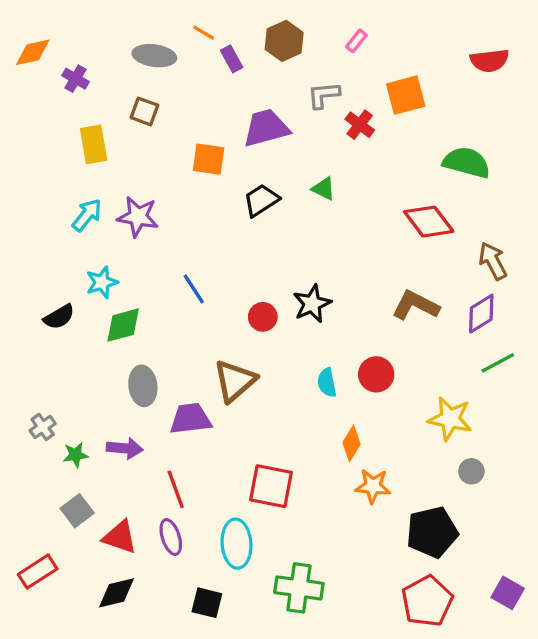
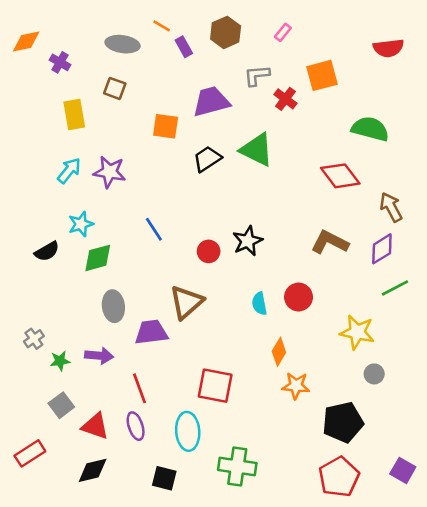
green triangle: (324, 189) -> (257, 150), size x1.8

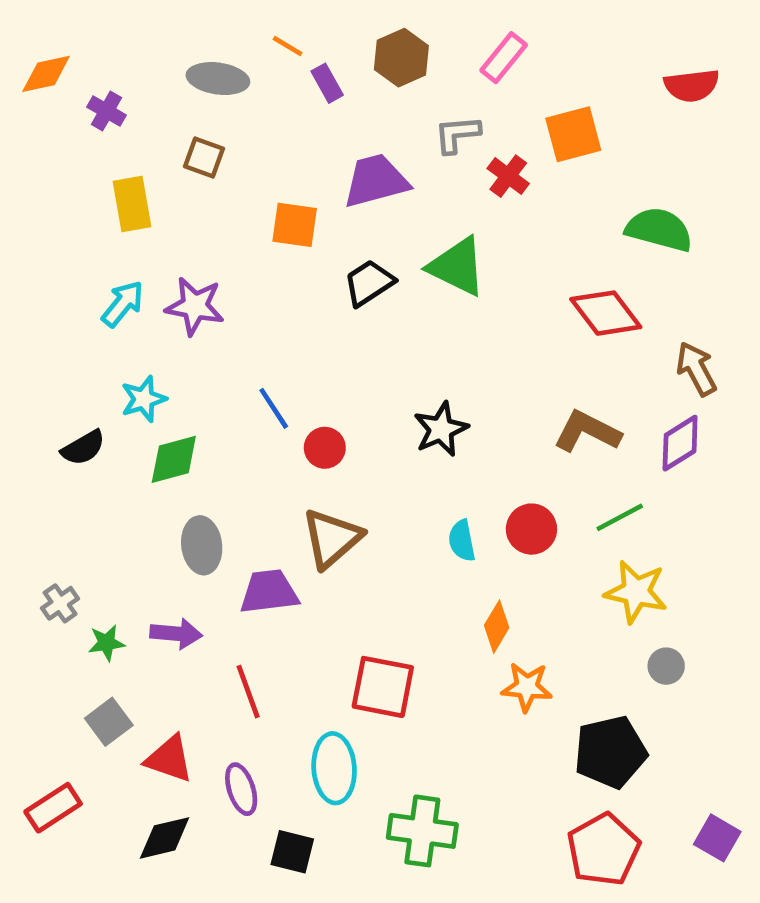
pink rectangle: (283, 32) -> (504, 58), size x1.5
red circle: (209, 251) -> (325, 448), moved
green line: (395, 288) -> (620, 517), moved
purple ellipse: (136, 426) -> (241, 789), moved

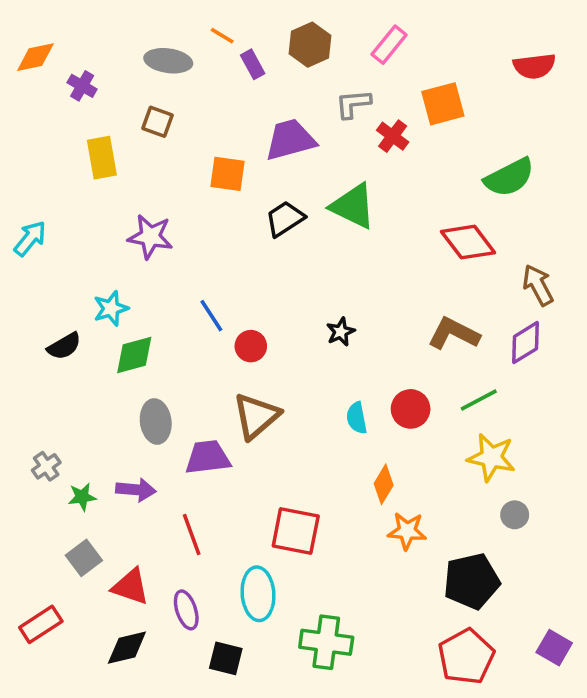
green semicircle: (659, 229) -> (509, 177), turned 138
cyan arrow: (123, 304) -> (30, 238), moved
black star: (441, 429) -> (341, 332), size x0.7

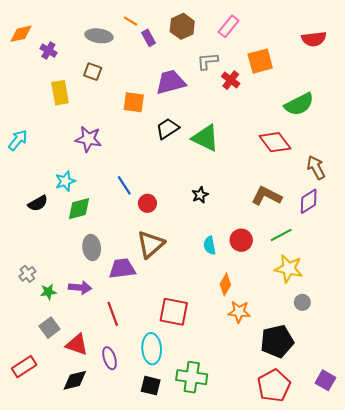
green triangle: (353, 206) -> (205, 138), moved
black square: (226, 658) -> (151, 386), moved

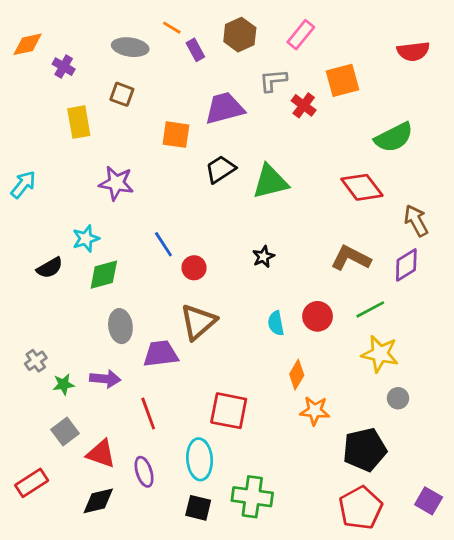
green triangle: (205, 138) -> (270, 182), turned -40

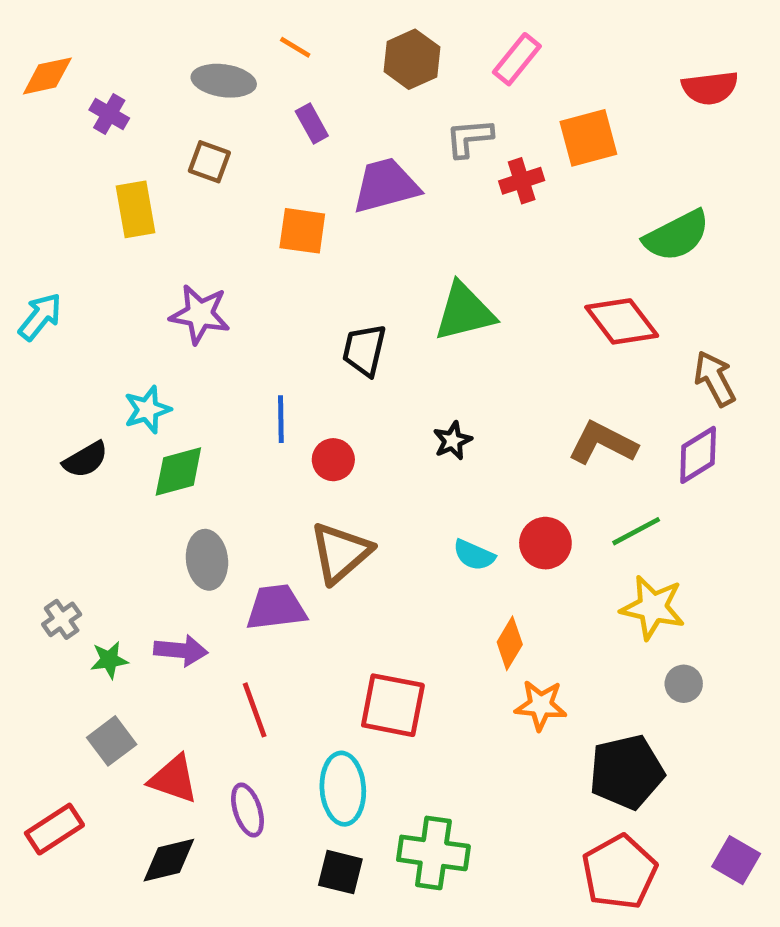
purple rectangle: (195, 50) -> (312, 124), moved
red cross: (304, 105) -> (522, 181), turned 35
black trapezoid: (220, 169) -> (364, 350), moved, turned -44
blue line: (163, 244) -> (281, 419), turned 32
cyan semicircle: (276, 323) -> (474, 555), turned -55

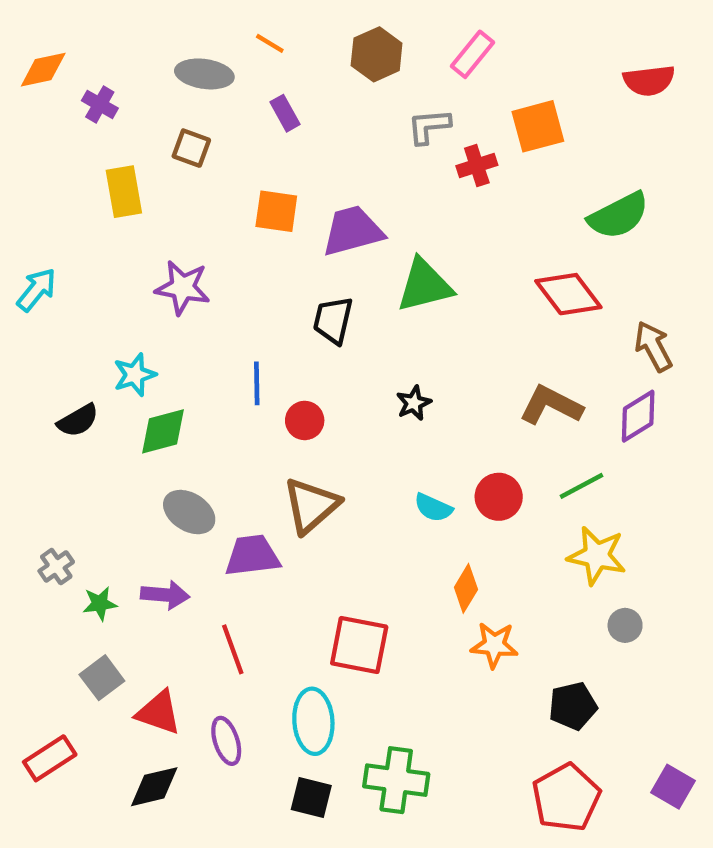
purple trapezoid: (386, 186) -> (353, 231), moved
gray ellipse: (207, 560) -> (189, 512), turned -51
black pentagon: (627, 772) -> (573, 706), size x0.7

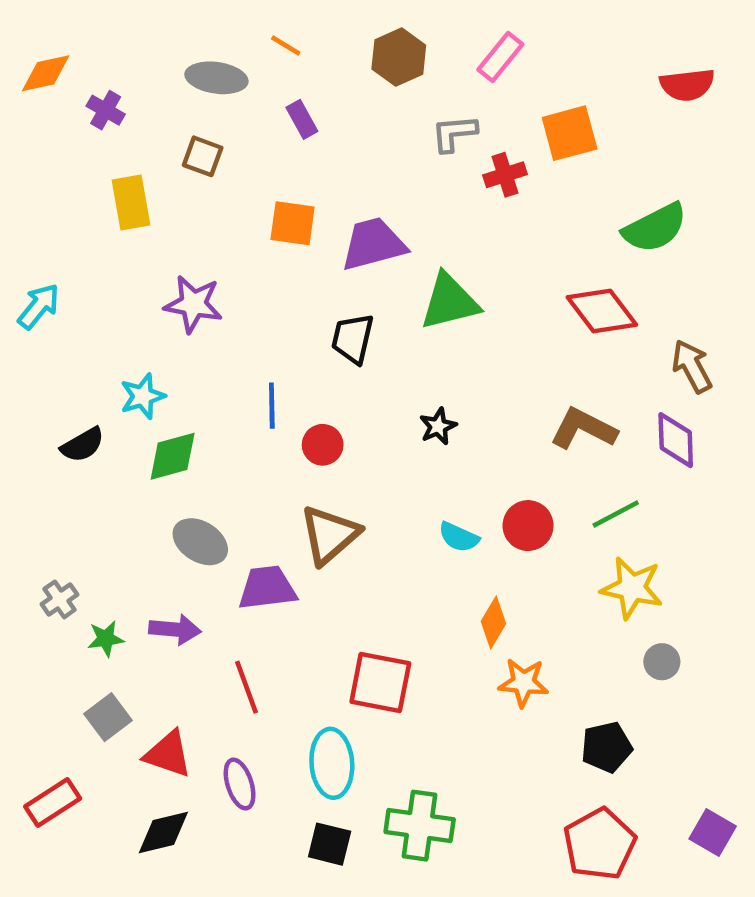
purple diamond: (638, 416) -> (676, 440), turned -60

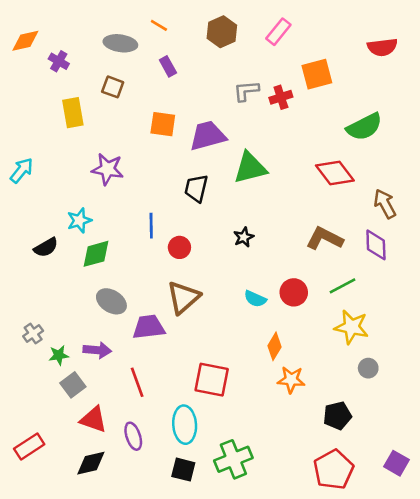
gray L-shape: (454, 133) -> (246, 91), moved
gray square: (108, 717) -> (73, 385), moved
green cross: (420, 826) -> (233, 459), turned -30

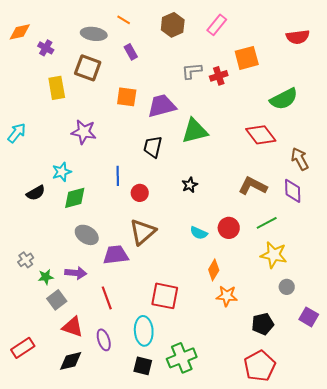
brown square: (113, 87) -> (88, 68), size x1.5
purple square: (396, 463) -> (309, 317), moved

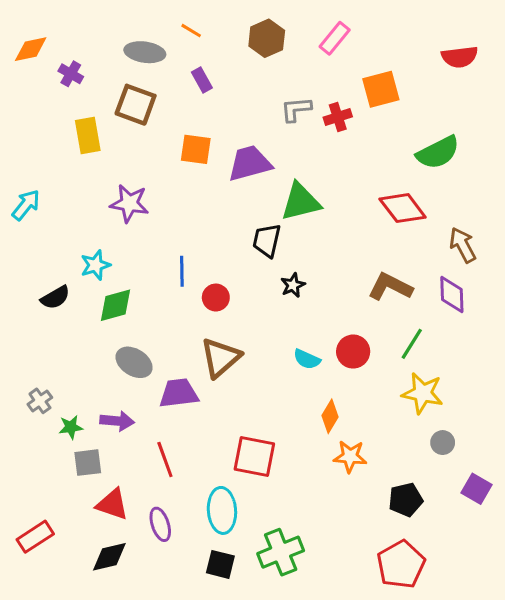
black trapezoid: (153, 147) -> (267, 240), moved
green line: (267, 223) -> (412, 344), turned -30
gray square: (57, 300) -> (88, 463), turned 30

